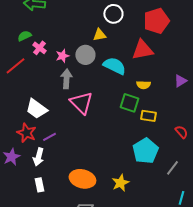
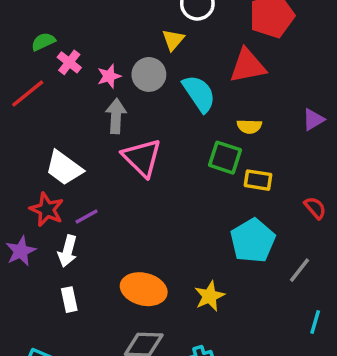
yellow triangle: (99, 35) -> (173, 40), turned -40
cyan semicircle: (114, 66) -> (199, 94), turned 30

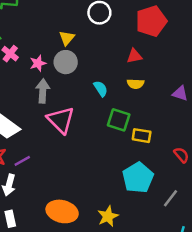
yellow triangle: (173, 40) -> (67, 38), moved
red triangle: (248, 66) -> (134, 56), size x0.6
cyan semicircle: (199, 94) -> (101, 89), moved, size x0.6
purple triangle: (313, 119) -> (180, 93), turned 49
yellow semicircle: (249, 126) -> (136, 84), moved

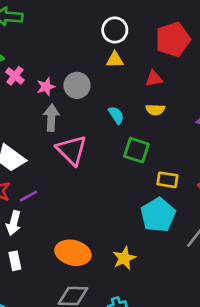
yellow triangle: (67, 38) -> (115, 60), moved, turned 49
yellow rectangle: (142, 136) -> (167, 180), moved

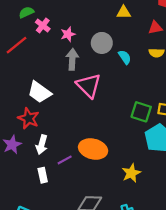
gray circle: (77, 85) -> (102, 43), moved
green square: (136, 150) -> (141, 112), moved
purple line: (28, 196) -> (65, 160), moved
orange ellipse: (73, 253) -> (93, 149), moved

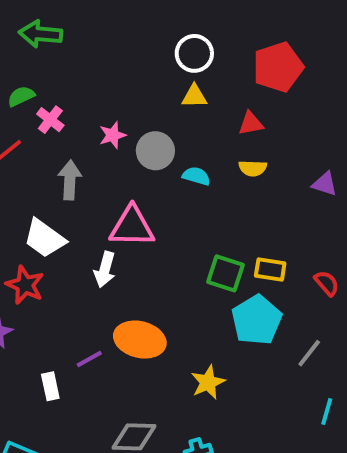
pink star: (68, 34) -> (113, 135), moved
cyan semicircle: (125, 57) -> (196, 176), turned -40
gray arrow: (72, 59) -> (70, 180), moved
pink triangle: (89, 86) -> (132, 227), turned -44
white arrow: (42, 145) -> (105, 269), moved

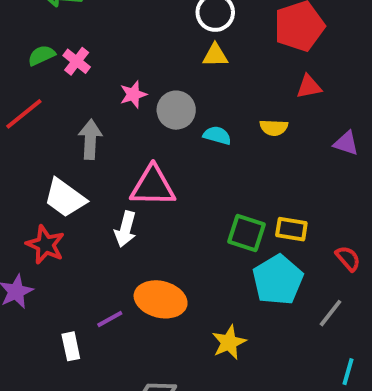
pink cross: (50, 120) -> (77, 61), moved
red triangle: (251, 123) -> (309, 87), moved
red semicircle: (327, 283) -> (348, 258), moved

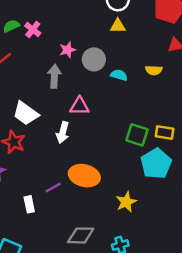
gray arrow: (90, 139) -> (54, 76), moved
pink triangle: (153, 186) -> (79, 106), size x0.7

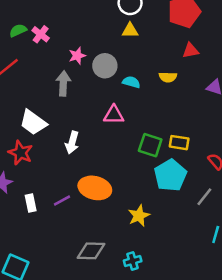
pink triangle: (79, 106) -> (114, 115), moved
white rectangle: (29, 204) -> (31, 203), moved

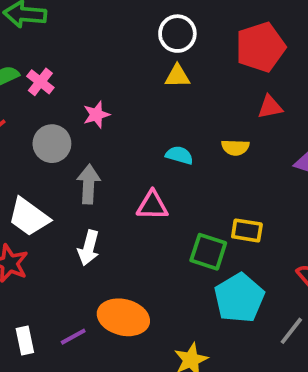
gray circle: (105, 66) -> (52, 144), moved
gray arrow: (63, 83) -> (89, 184), moved
yellow rectangle: (179, 143) -> (247, 230), moved

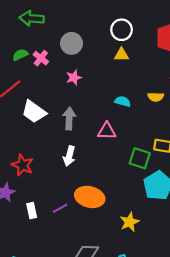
gray circle: (52, 144) -> (71, 43), moved
white trapezoid: (29, 217) -> (34, 112), moved

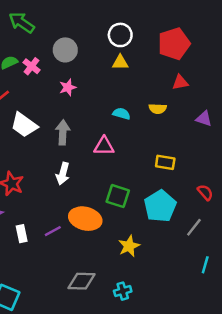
green arrow: (32, 18) -> (22, 22), turned 30
green square: (140, 158) -> (118, 196), moved

